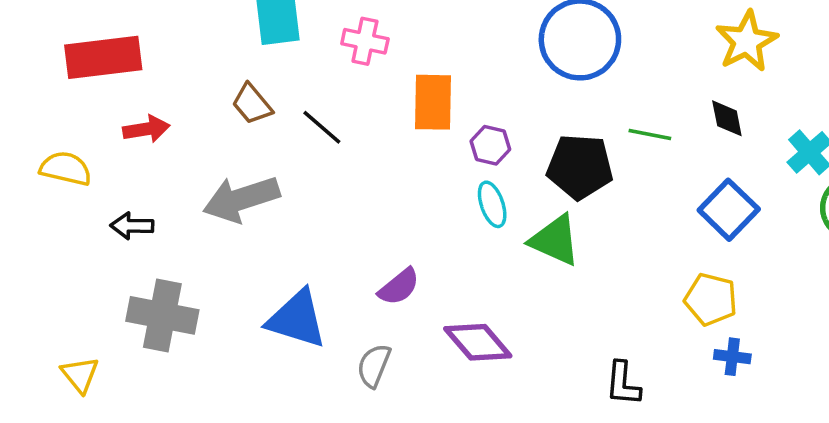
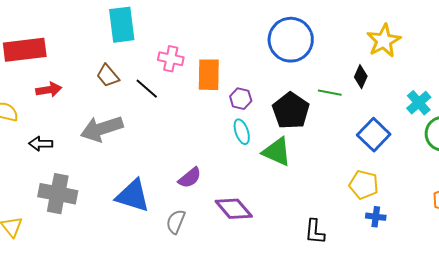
pink cross: (365, 41) -> (171, 59), moved
black diamond: (727, 118) -> (361, 77), moved, turned 35
black pentagon: (580, 167) -> (291, 111), turned 30

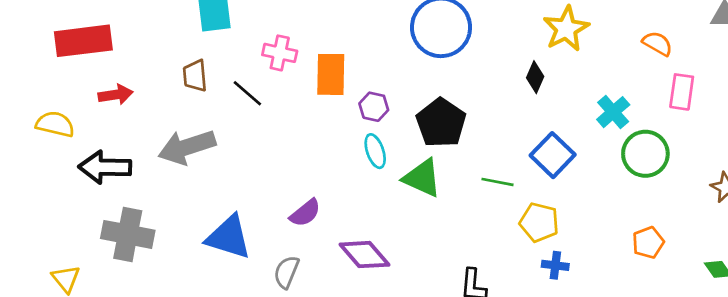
brown trapezoid: (108, 76) -> (195, 76), turned 35
green line: (330, 93) -> (498, 182), moved
black arrow: (41, 144) -> (105, 167), size x1.6

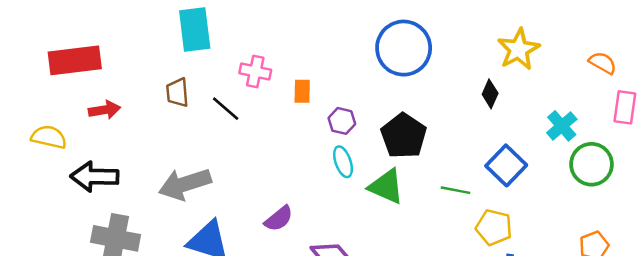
orange rectangle: (331, 74) -> (302, 91), size x0.6
gray arrow: (187, 147) -> (185, 184), moved

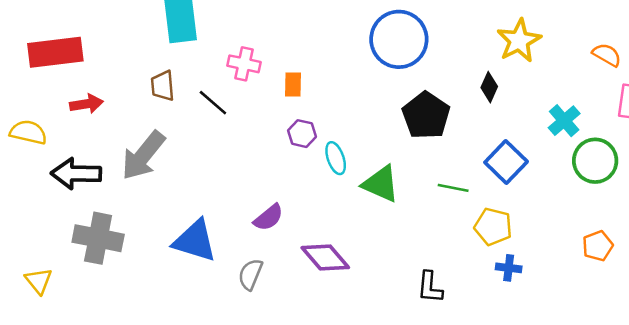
purple hexagon: (342, 121) -> (302, 134), moved
black pentagon: (404, 136) -> (426, 116), moved
gray arrow: (185, 184) -> (143, 156), moved, turned -33

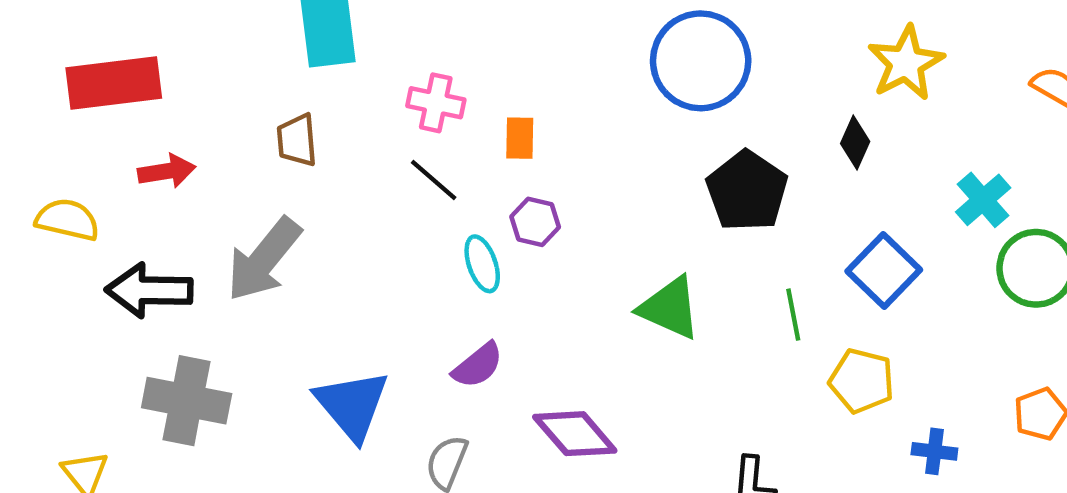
black line: (213, 103) -> (434, 180), moved
cyan ellipse: (336, 158) -> (482, 264), moved
green line: (453, 188) -> (793, 315), turned 68
blue triangle: (195, 241) -> (352, 405), turned 33
blue cross: (509, 268) -> (934, 451), moved

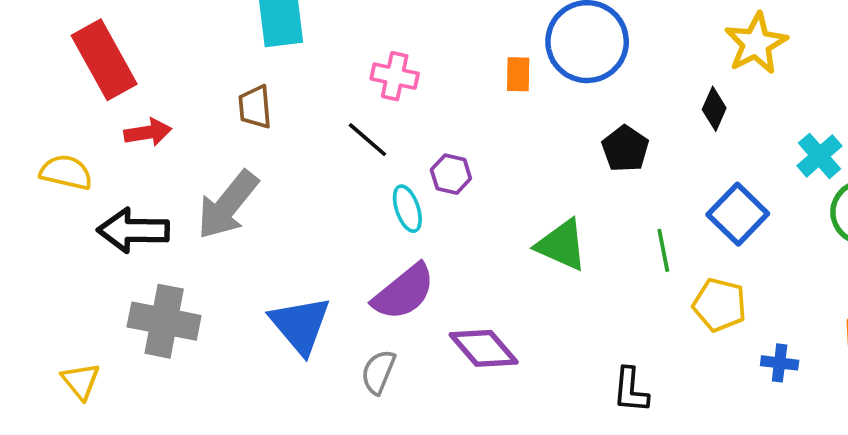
red rectangle: (114, 83) -> (104, 60), turned 68
pink cross: (436, 103) -> (395, 76), moved
orange rectangle: (520, 138) -> (518, 74), moved
black pentagon: (747, 191) -> (625, 149), size x0.7
purple semicircle: (478, 365) -> (404, 292), size x1.5

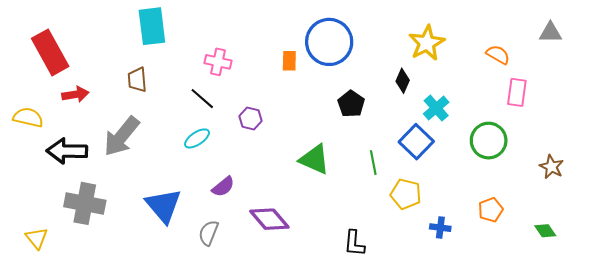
cyan cross: (819, 156) -> (436, 108), moved
cyan ellipse: (407, 209) -> (197, 138), moved, turned 75
purple semicircle: (404, 292) -> (223, 187), size x0.6

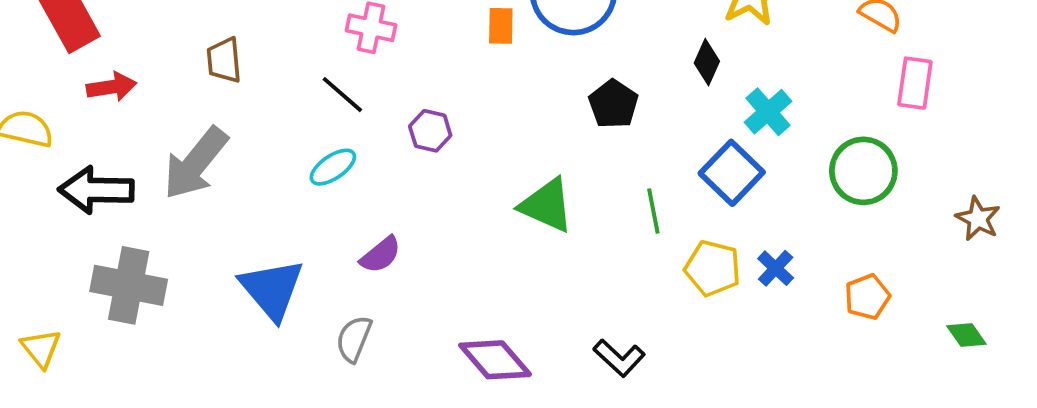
purple diamond: (269, 219) -> (495, 360), moved
blue cross: (440, 228) -> (776, 268), moved, turned 36
black L-shape: (354, 243) -> (619, 358), turned -52

